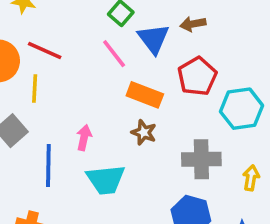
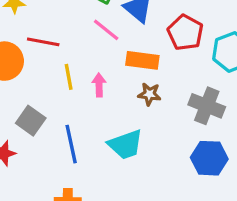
yellow line: (35, 89) -> (69, 77), moved
pink arrow: (84, 138) -> (99, 85), moved
gray cross: (201, 159) -> (207, 106), turned 36

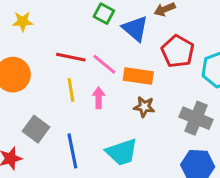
pink line: (106, 30) -> (104, 64), moved
red line: (43, 42) -> (71, 57), moved

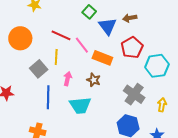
pink arrow: (99, 98) -> (68, 79), moved
brown star: (144, 107) -> (94, 80), moved
gray square: (36, 129) -> (39, 69), moved

